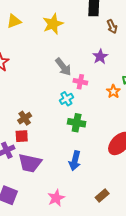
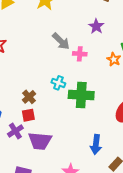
cyan cross: (66, 99) -> (58, 83), moved, turned -32
green cross: (77, 123) -> (81, 95), size x1.4
blue arrow: (75, 161) -> (96, 144), moved

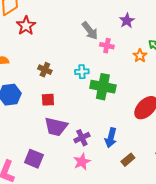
cyan cross: (58, 83) -> (82, 72), turned -32
brown cross: (29, 97) -> (45, 70), moved, turned -32
purple cross: (15, 131) -> (82, 138), moved

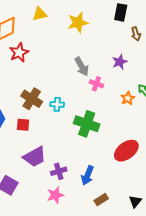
brown cross: (45, 70) -> (32, 99), size x1.5
cyan cross: (82, 72) -> (57, 104), moved
red square: (48, 100) -> (23, 125), moved
purple trapezoid: (56, 127) -> (35, 157), turned -50

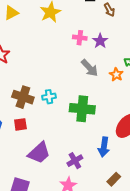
gray arrow: (82, 66) -> (90, 68), moved
pink cross: (96, 84) -> (80, 38), moved
purple cross: (59, 171) -> (75, 161), moved
blue arrow: (87, 175) -> (104, 147), moved

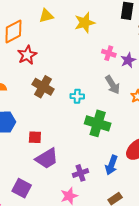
brown cross: (23, 97) -> (43, 87), moved
cyan cross: (49, 97) -> (77, 96), moved
red square: (20, 124) -> (35, 137), moved

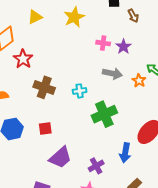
gray arrow: (113, 85) -> (112, 73), turned -36
green cross: (98, 123) -> (104, 114), turned -30
red square: (35, 137) -> (45, 129), moved

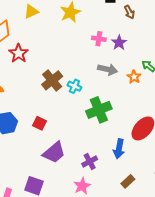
brown cross: (44, 87) -> (52, 80), moved, turned 30
cyan cross: (80, 91) -> (74, 86), turned 32
red square: (45, 129) -> (39, 123), turned 32

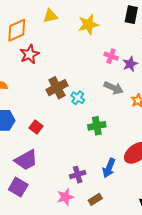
green cross: (99, 110) -> (97, 126), size x0.7
purple trapezoid: (54, 152) -> (26, 160), moved
brown rectangle: (128, 181) -> (95, 199), moved

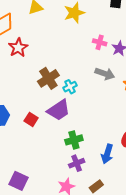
cyan cross: (78, 98) -> (70, 87), turned 32
green cross: (97, 126) -> (74, 140), moved
purple trapezoid: (26, 160) -> (59, 110), moved

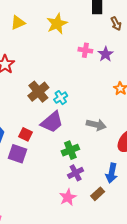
gray arrow: (105, 74) -> (96, 125), moved
blue arrow: (107, 154) -> (112, 173), moved
purple square: (18, 181) -> (18, 154), moved

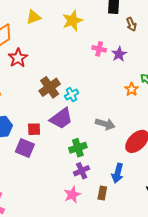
red square: (26, 134) -> (34, 129), turned -32
brown rectangle: (98, 194) -> (102, 193), turned -40

